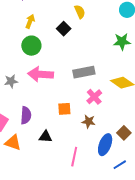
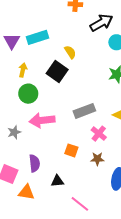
black square: (64, 29) -> (57, 72), size x1.5
orange square: (64, 109) -> (71, 150), turned 32
pink line: (74, 157) -> (80, 204), moved, turned -54

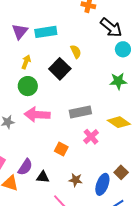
black arrow: (101, 23) -> (111, 28), turned 60
brown star: (97, 159) -> (76, 180), moved
purple semicircle: (34, 163) -> (25, 167), moved, turned 30

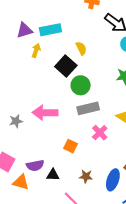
purple triangle: (20, 32) -> (24, 30), turned 36
yellow arrow: (26, 62) -> (36, 50), moved
green circle: (28, 86) -> (81, 85), moved
purple semicircle: (25, 167) -> (35, 165), turned 48

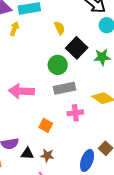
black square: (66, 66) -> (77, 48), moved
pink cross: (100, 133) -> (75, 113), turned 35
brown star: (86, 176) -> (47, 155), moved

